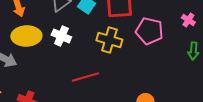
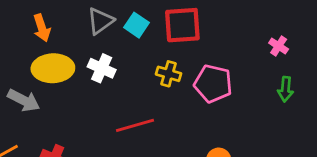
pink pentagon: (149, 31) -> (213, 84), moved
yellow cross: (109, 40) -> (169, 74), size x0.7

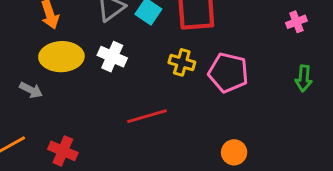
pink cross: (279, 46) -> (296, 22), moved, turned 36
gray arrow: (24, 100) -> (31, 90), size x0.7

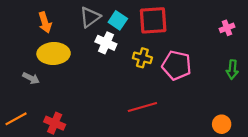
white cross: (112, 57) -> (106, 43), moved
red line: (147, 116) -> (142, 107), moved
orange circle: (234, 152) -> (222, 124), moved

